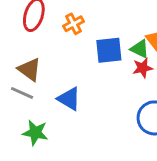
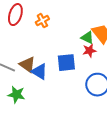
blue square: (109, 50) -> (66, 63), moved
brown triangle: (29, 69) -> (27, 65), moved

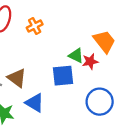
green triangle: (87, 38) -> (76, 56), moved
blue triangle: (39, 72) -> (35, 103), moved

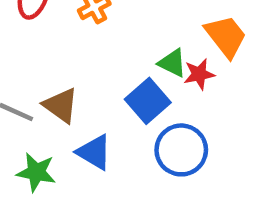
blue square: (63, 76) -> (148, 101), turned -35
blue circle: (100, 102) -> (181, 150), moved

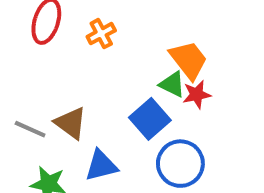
orange trapezoid: (226, 36) -> (189, 60), moved
blue triangle: (94, 152) -> (101, 166), turned -45

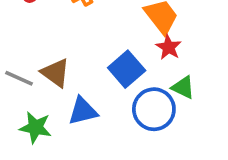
green triangle: (172, 84) -> (183, 87), moved
red star: (197, 95) -> (169, 47), turned -30

